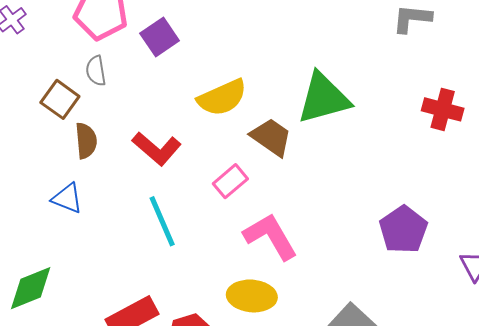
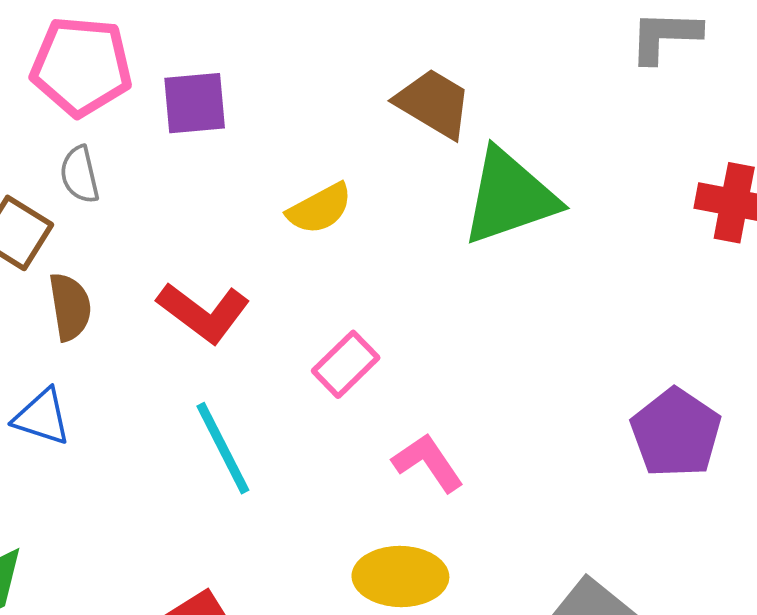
purple square: (160, 37) -> (195, 103), turned 33
yellow semicircle: (222, 98) -> (320, 209), size x0.7
brown trapezoid: (271, 137) -> (434, 103), moved
pink L-shape: (271, 236) -> (428, 463), size x0.7

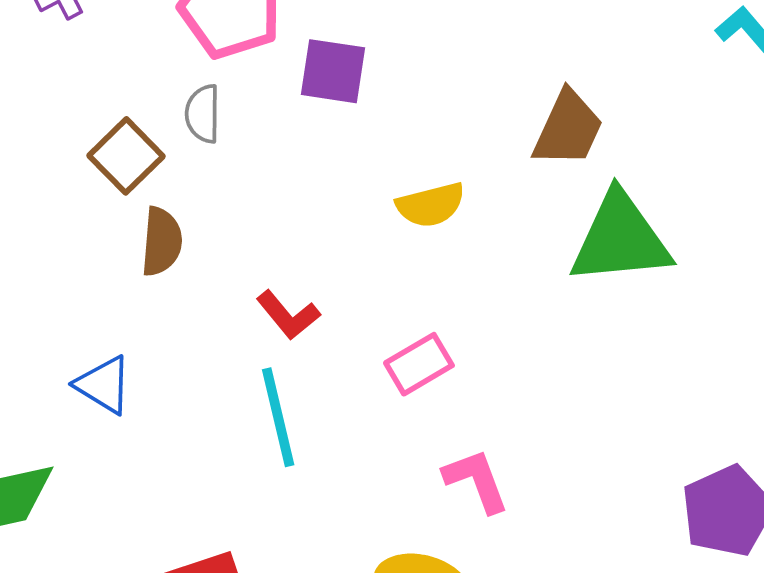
brown trapezoid: (434, 103) -> (568, 129), turned 70
red L-shape: (204, 312) -> (288, 315), moved, size x0.7
blue triangle: (42, 417) -> (104, 385), moved

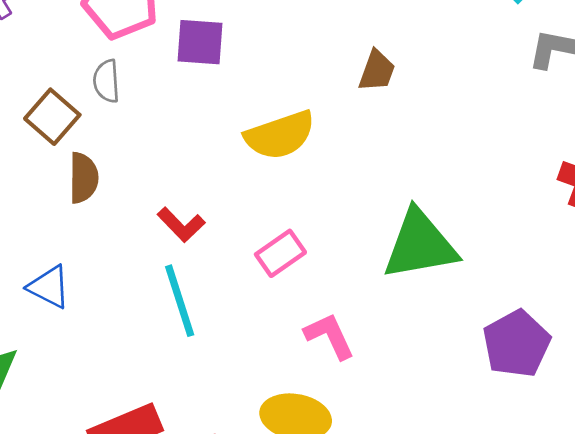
brown trapezoid: (568, 129) -> (377, 71), size x0.7
yellow semicircle: (431, 205) -> (280, 135), size x1.4
green triangle: (620, 239) -> (420, 245), moved

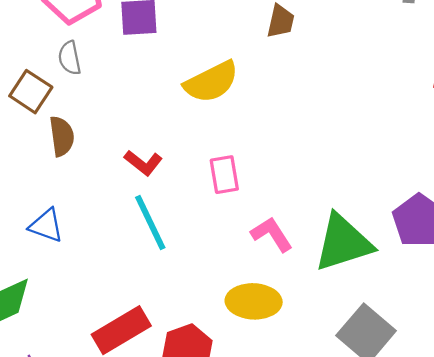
green triangle: (420, 245) -> (343, 243), moved
pink rectangle: (280, 253) -> (224, 175), turned -57

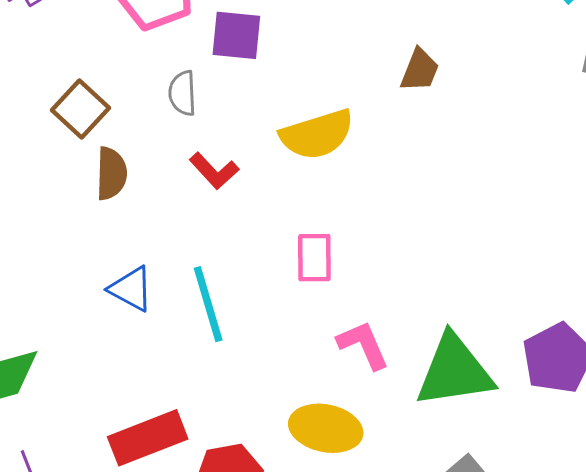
gray semicircle: (70, 58) -> (182, 93), moved
red L-shape: (143, 163) -> (214, 171), moved
blue triangle: (46, 226) -> (131, 289), moved

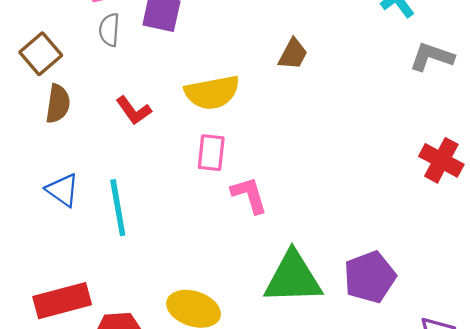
gray semicircle: (182, 93) -> (109, 30), moved
pink rectangle: (314, 258) -> (211, 153), moved
pink L-shape: (363, 345) -> (249, 195), moved

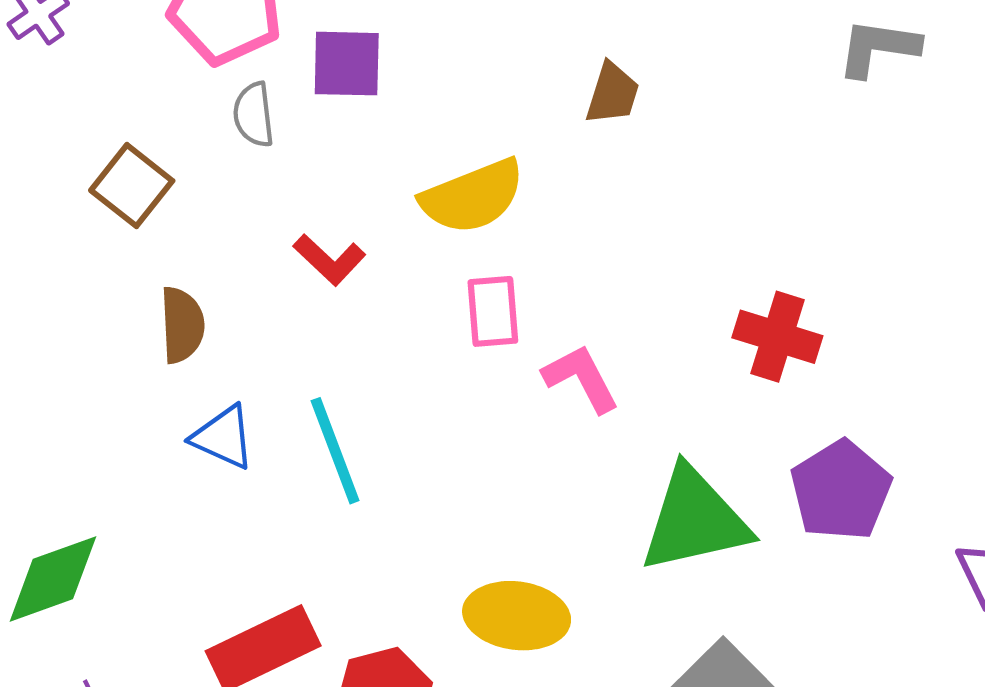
brown semicircle: (58, 104) -> (182, 325), moved
red cross: (441, 160) -> (777, 337), moved

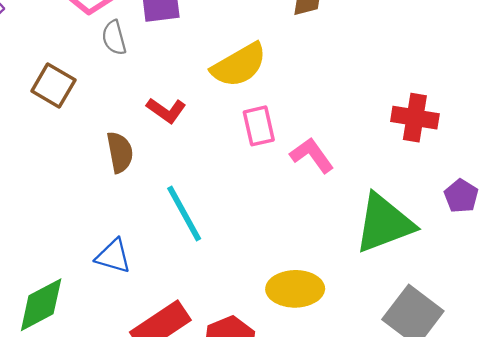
brown semicircle: (182, 325) -> (120, 152), moved
blue triangle: (223, 437) -> (113, 256), moved
purple pentagon: (841, 490) -> (461, 196), size x0.6

